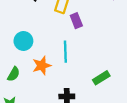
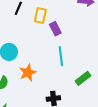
cyan line: (65, 52) -> (61, 56), moved

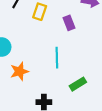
purple rectangle: (55, 29) -> (69, 23), moved

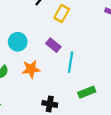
purple rectangle: (69, 23) -> (53, 45), moved, turned -40

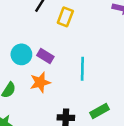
purple rectangle: (53, 45) -> (45, 56), moved
green rectangle: (87, 92) -> (100, 111), moved

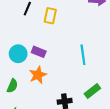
cyan line: (82, 69) -> (83, 55), moved

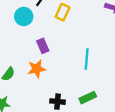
purple rectangle: (39, 52) -> (43, 46), turned 32
cyan circle: (18, 54) -> (24, 16), moved

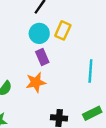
yellow rectangle: (63, 12) -> (63, 30), moved
cyan circle: (24, 16) -> (39, 33), moved

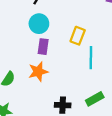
yellow rectangle: (63, 30) -> (78, 36), moved
purple rectangle: (42, 57) -> (43, 47), turned 35

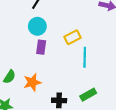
yellow rectangle: (78, 36) -> (72, 37), turned 42
orange star: (38, 72) -> (32, 82), moved

